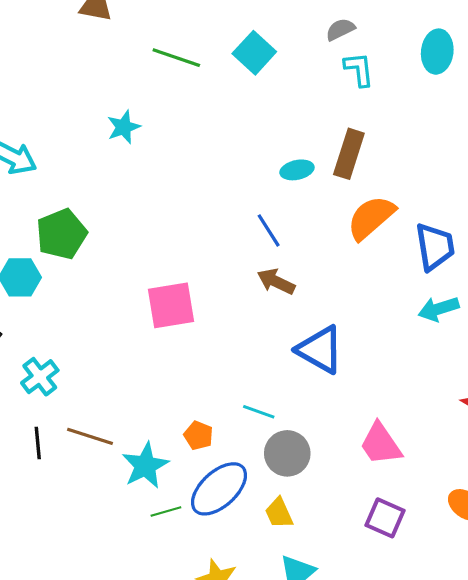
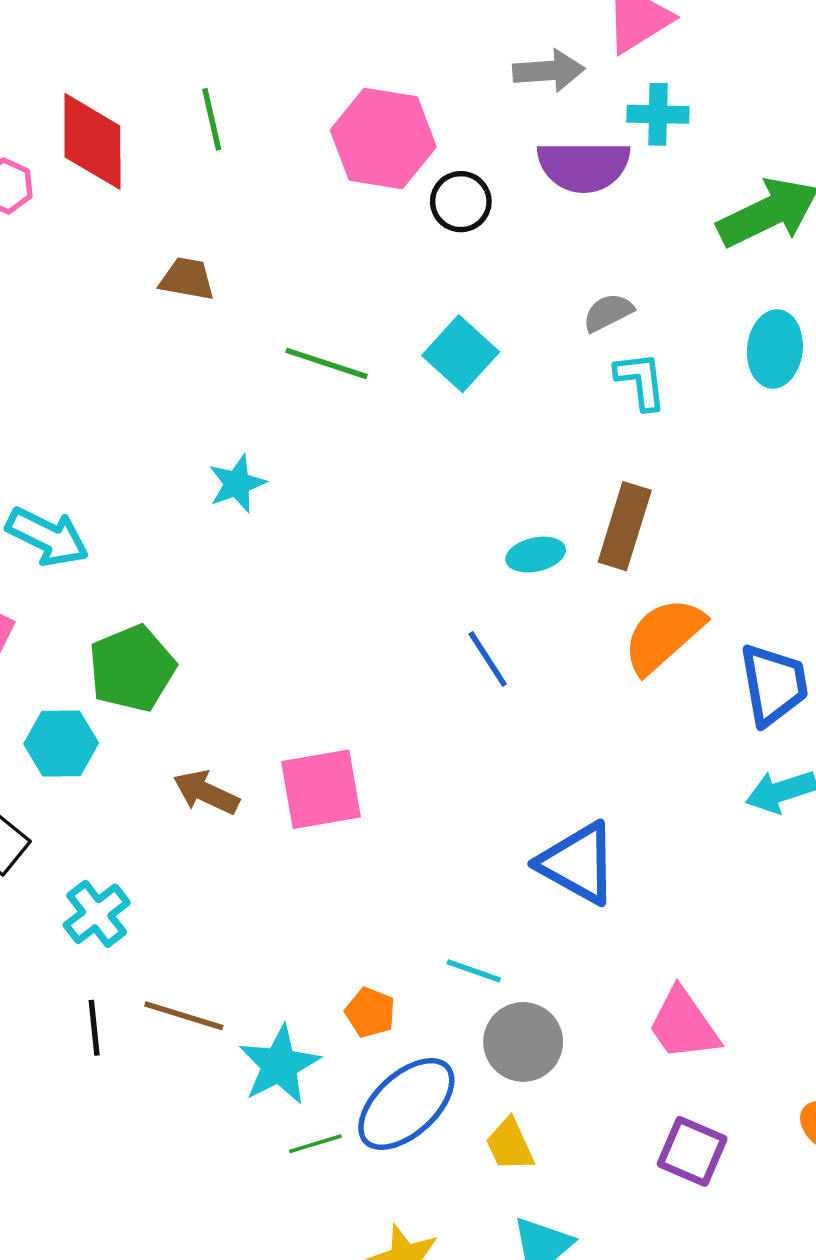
brown arrow: (276, 282) -> (206, 792), moved

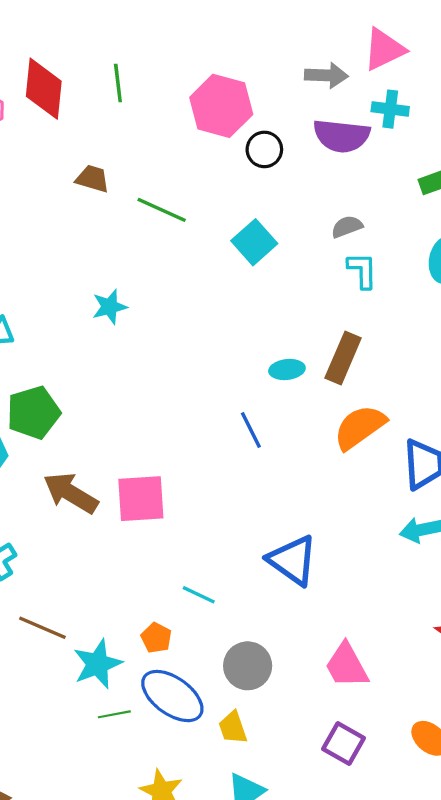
green line: (327, 363) -> (162, 210), moved
brown arrow: (206, 792) -> (71, 493), size x1.4
cyan line: (474, 971) -> (199, 595), moved
blue ellipse: (406, 1104) -> (172, 696), turned 72

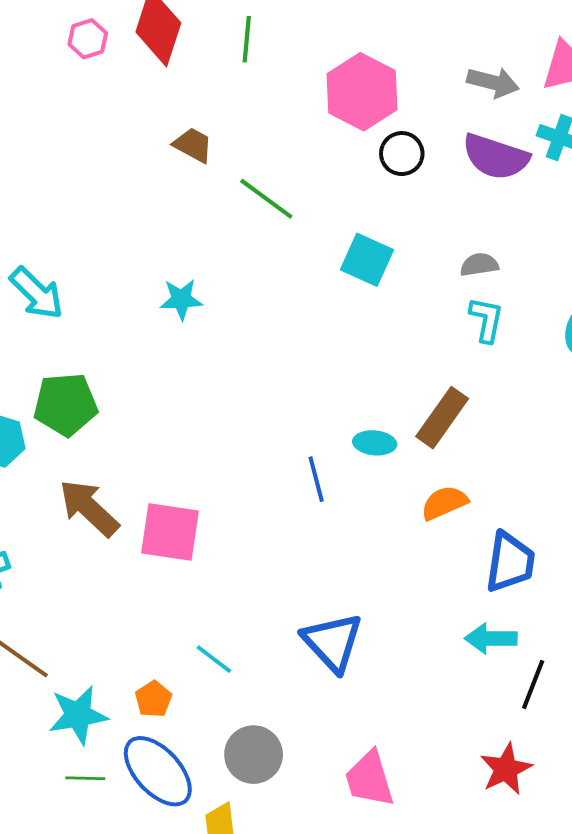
cyan square: (254, 242) -> (367, 260), turned -36
cyan ellipse: (287, 369) -> (375, 443), moved
orange semicircle: (360, 427) -> (444, 503), size x0.7

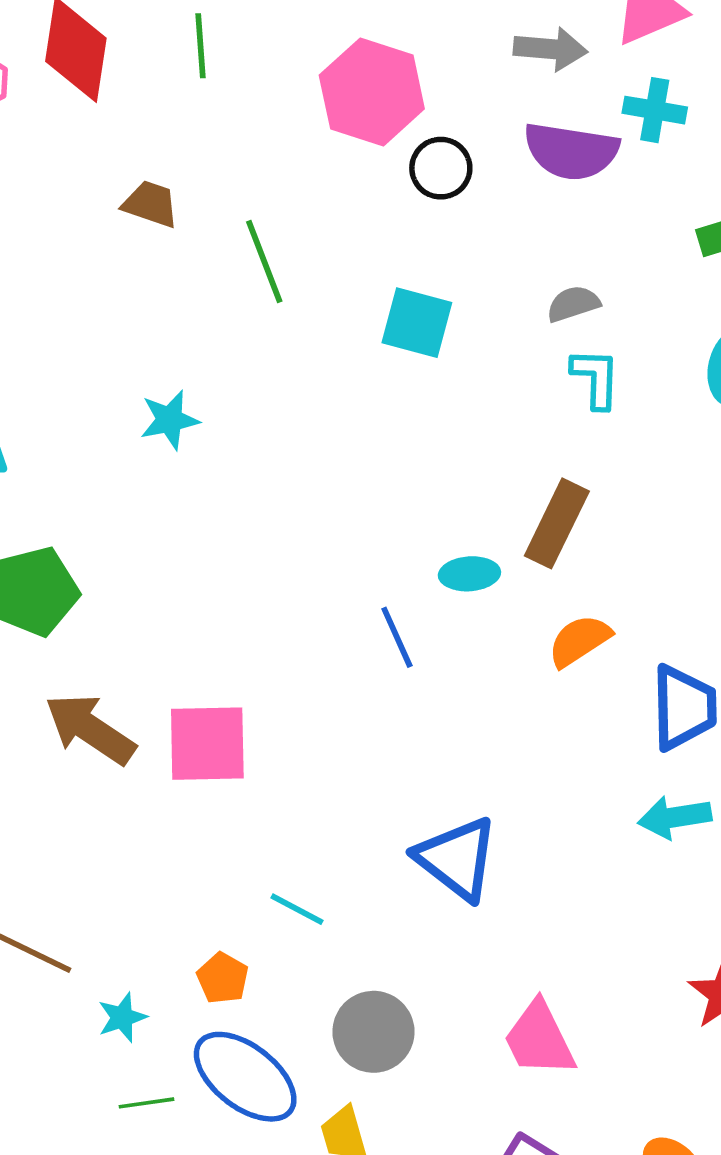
green line: (266, 199) -> (264, 262), turned 42
cyan star: (78, 715) -> (122, 1017), size x0.6

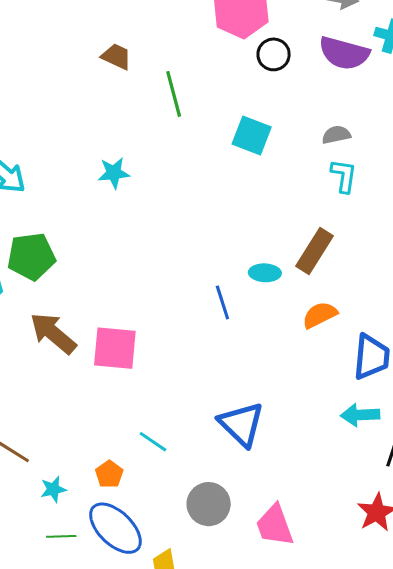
gray circle: (373, 1032) -> (209, 504), moved

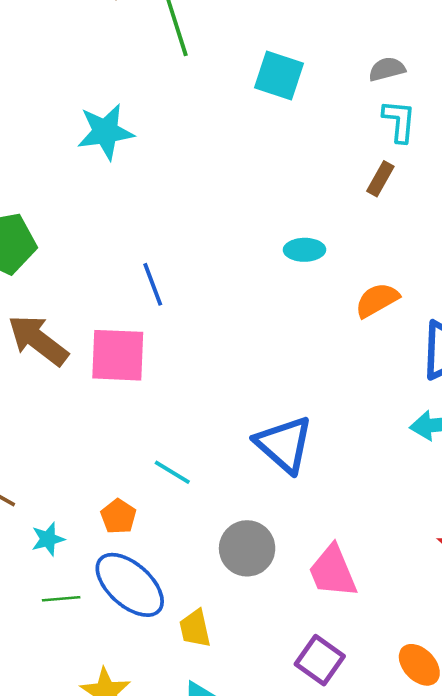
cyan star: (114, 173) -> (105, 132), size x1.4
brown rectangle: (315, 251) -> (380, 179), moved, size x0.6
blue line: (222, 302) -> (153, 284), moved

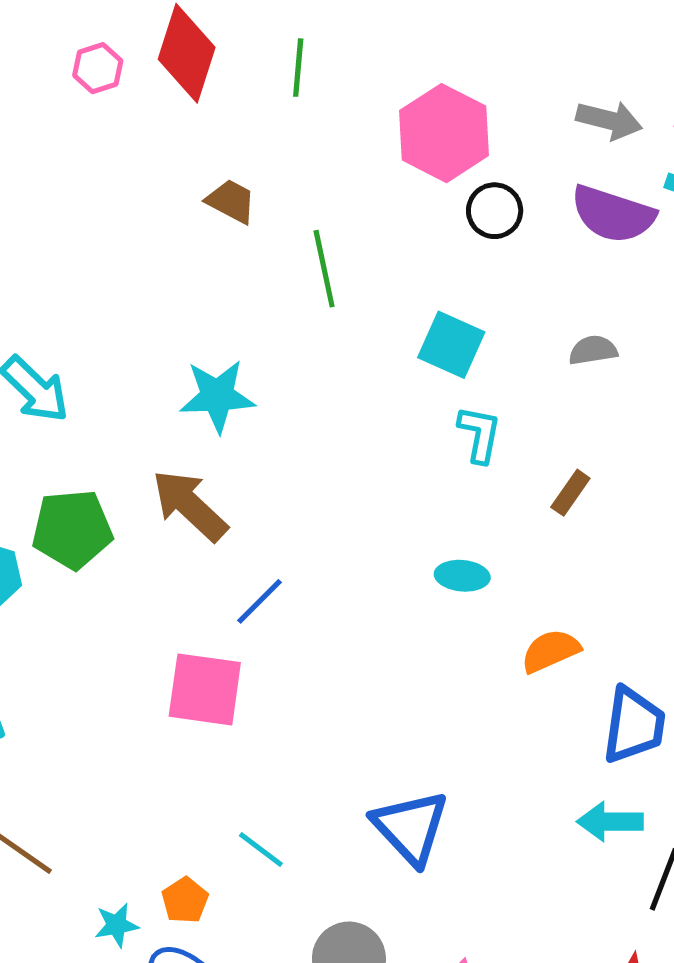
cyan L-shape: (399, 121) -> (480, 434), moved
blue line: (153, 284) -> (259, 601), turned 60
brown arrow: (38, 340) -> (190, 505), moved
cyan star: (48, 539) -> (117, 925), moved

